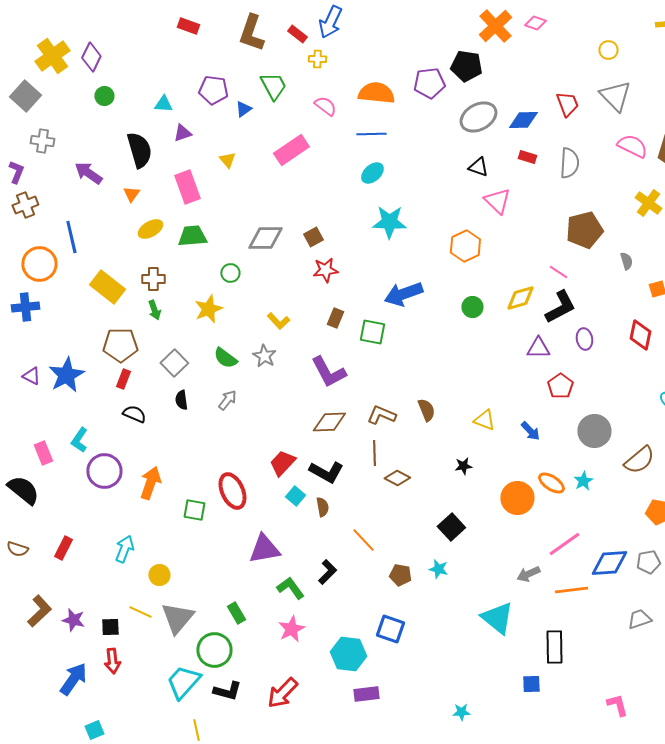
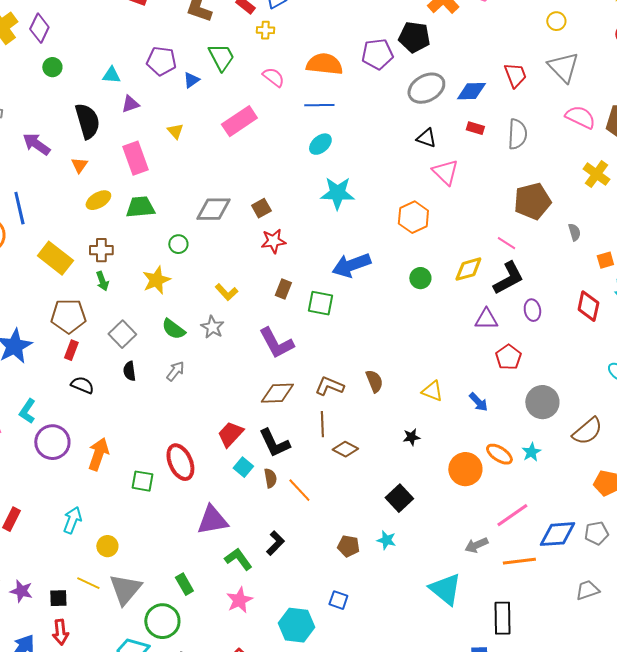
black L-shape: (326, 472) -> (274, 443), turned 36
orange line: (363, 540) -> (299, 490), moved
blue square: (390, 629) -> (338, 600), size x0.7

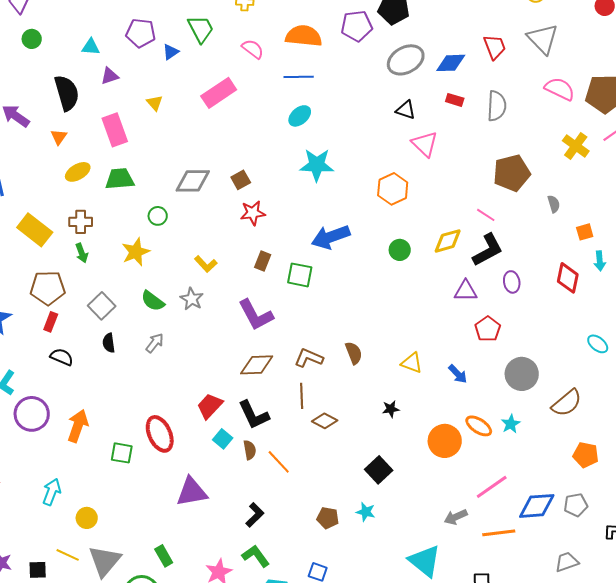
green L-shape: (238, 559) -> (256, 556), moved

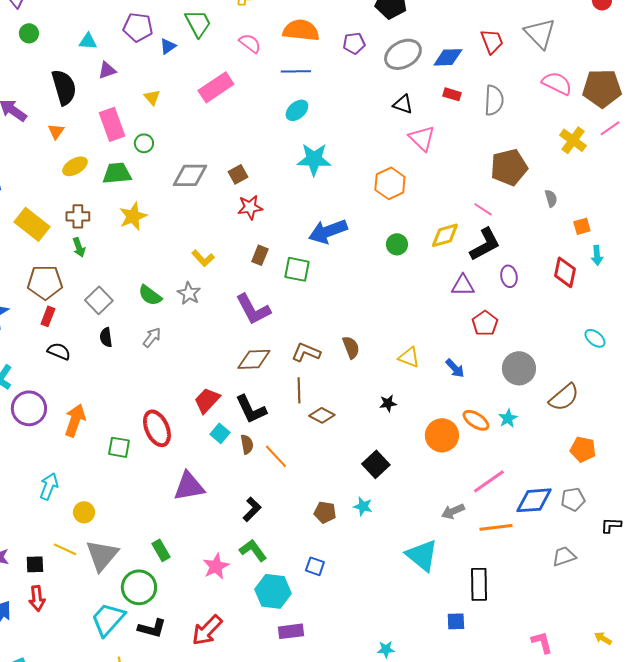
purple pentagon: (357, 26) -> (354, 43), moved, size x0.7
green circle: (158, 216) -> (144, 143), moved
yellow star: (136, 252) -> (133, 216), moved

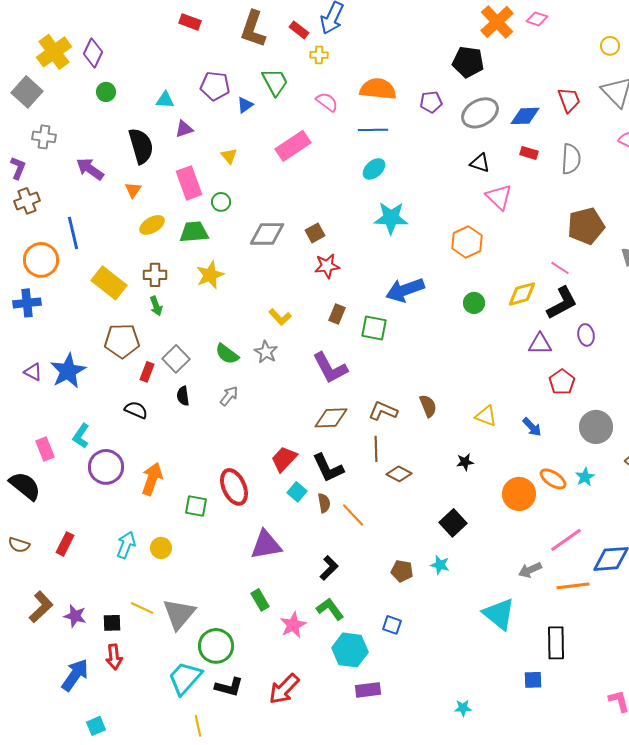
red rectangle: (48, 316) -> (147, 372), moved
yellow circle: (84, 512) -> (161, 548), moved
green rectangle: (161, 550) -> (260, 600), moved

